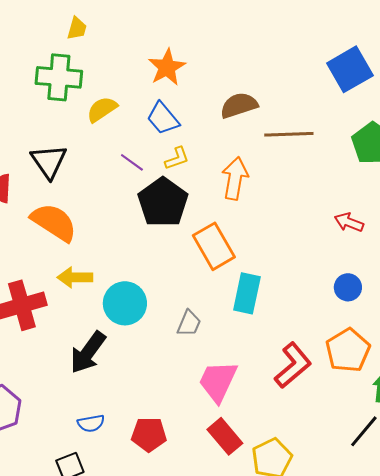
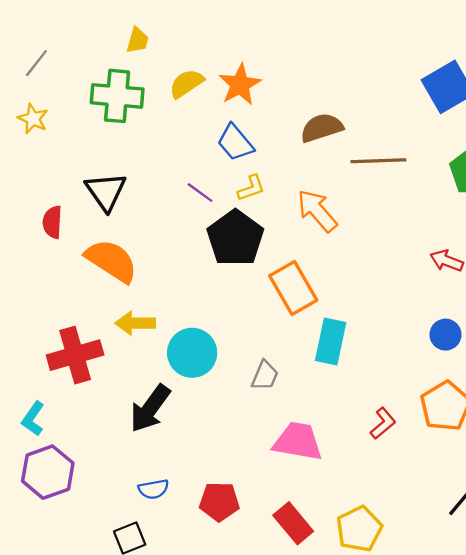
yellow semicircle: (102, 109) -> (186, 83), moved
orange arrow: (235, 178) -> (317, 211), turned -51
red L-shape: (293, 365) -> (383, 423), size x0.6
pink trapezoid: (218, 381) -> (298, 441), turned 75
red rectangle: (225, 436) -> (293, 523), moved

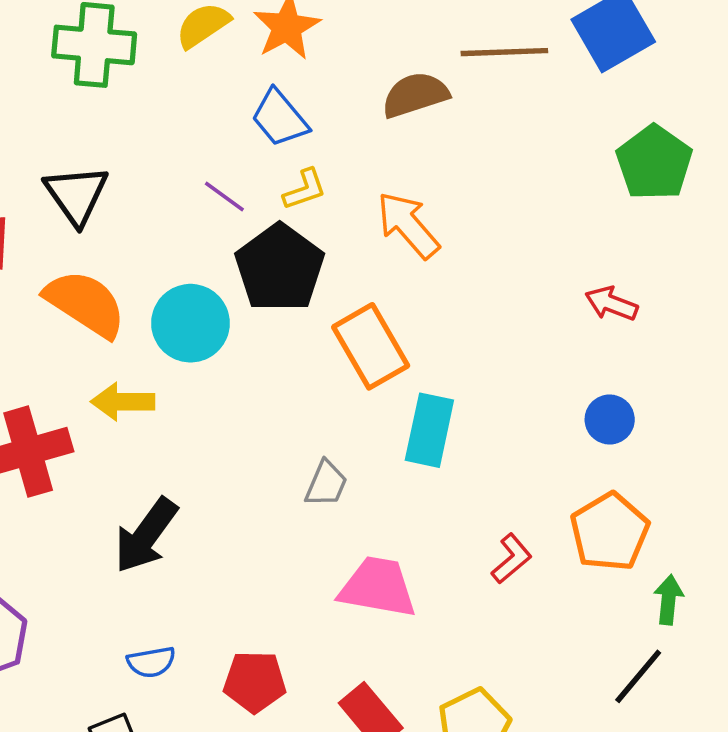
brown line: (378, 161) -> (504, 52), moved
cyan circle: (192, 353) -> (190, 323), moved

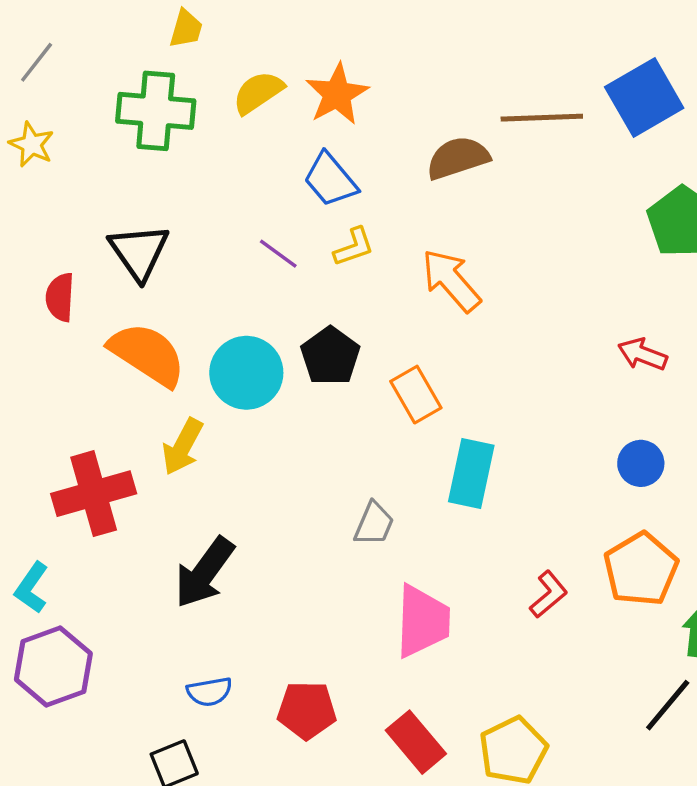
black pentagon: (280, 268) -> (330, 356), moved, size x0.7
orange rectangle: (371, 346) -> (416, 395), size x0.7
yellow arrow: (123, 402) -> (183, 447), turned -62
pink trapezoid: (378, 587) -> (423, 621), turned 82

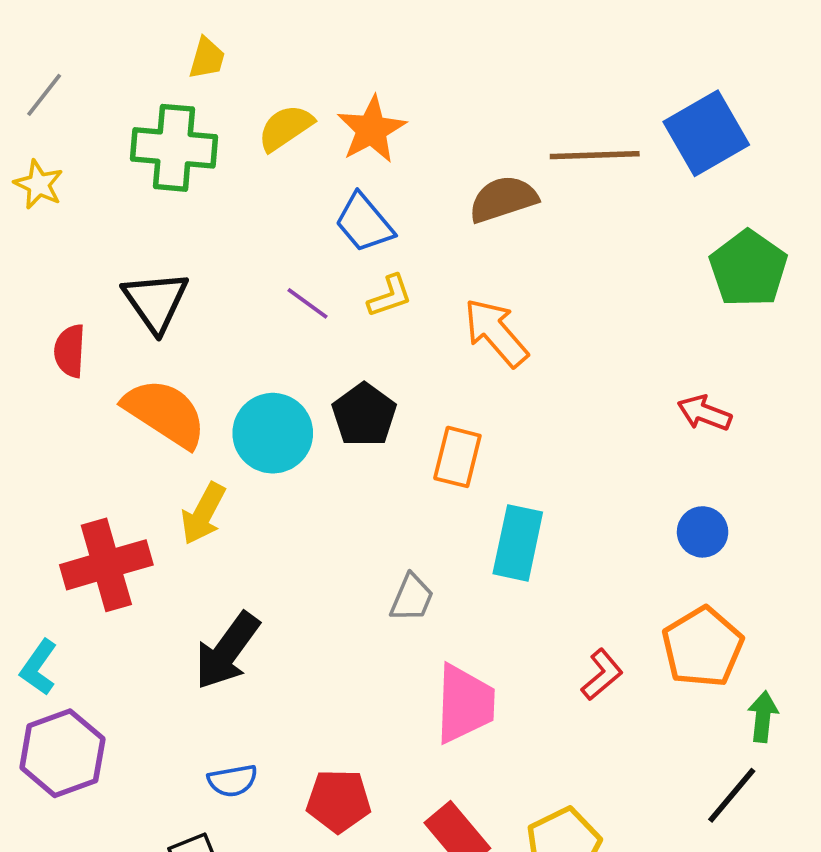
orange rectangle: (416, 395) -> (457, 457), turned 44

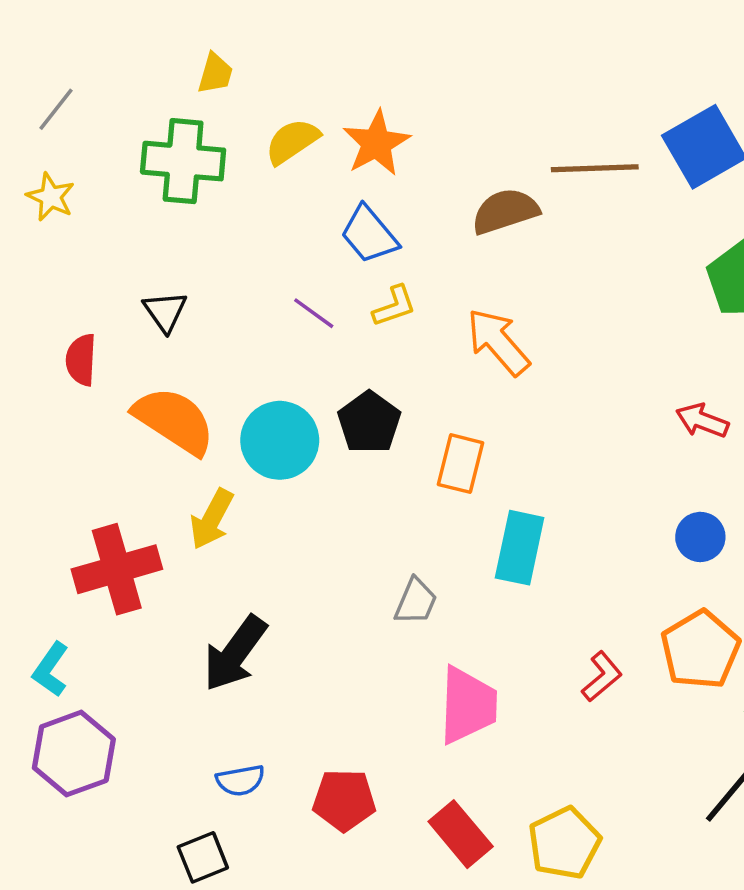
black triangle: (156, 301) -> (165, 311), size x0.7

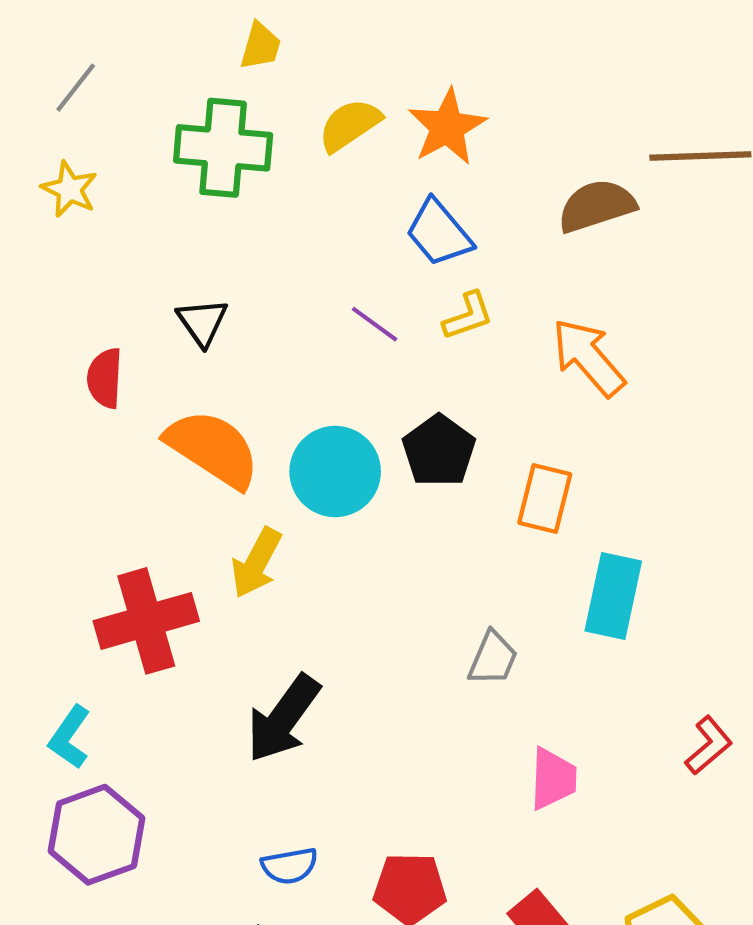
pink trapezoid: (468, 705) -> (553, 779), size x0.7

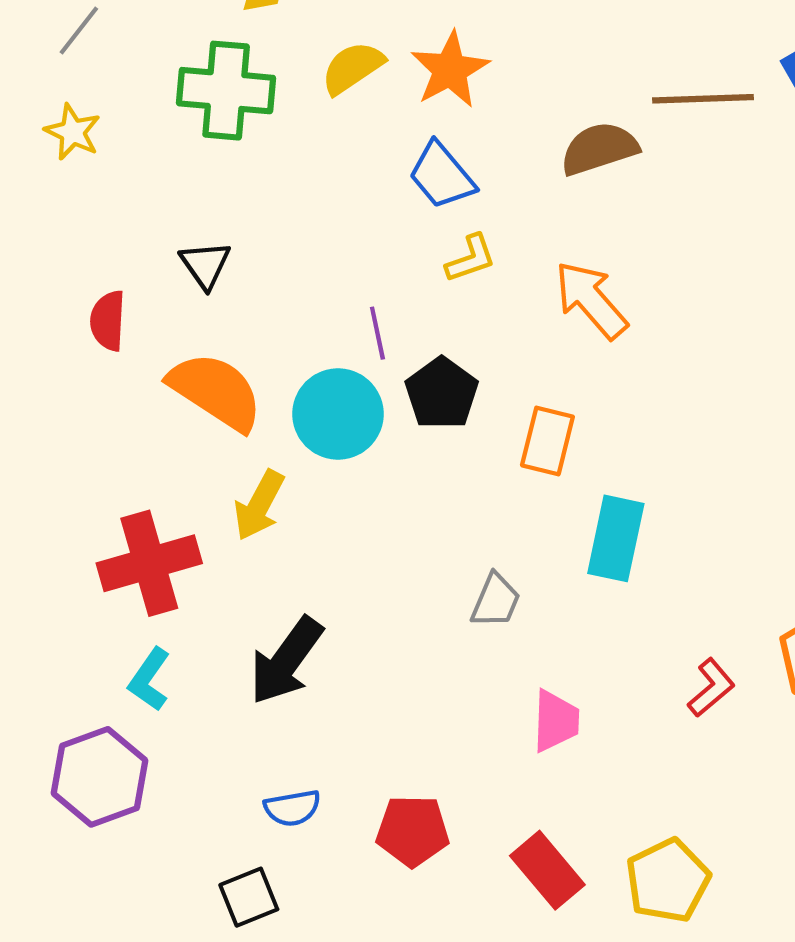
purple line: (375, 324) -> (377, 333), moved, turned 42
cyan L-shape: (70, 737) -> (149, 679), moved

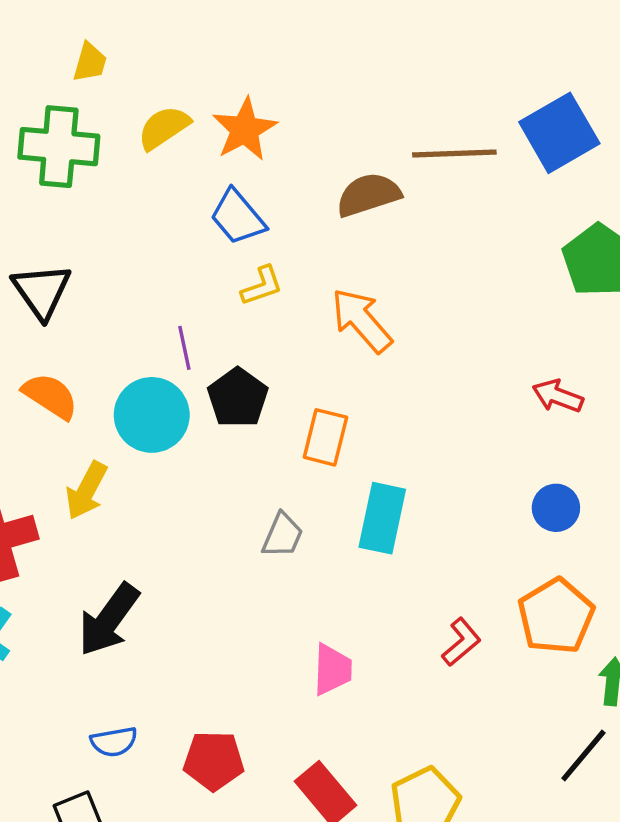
black triangle: (205, 265) -> (42, 291), size x1.4
orange semicircle: (216, 391) -> (50, 396), size x0.7
gray trapezoid: (496, 601) -> (282, 535), moved

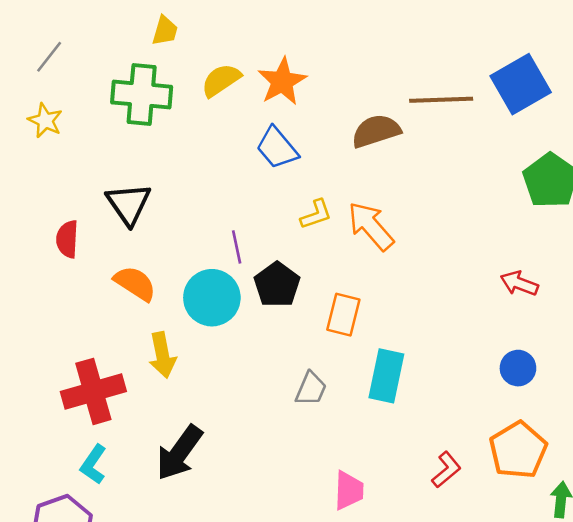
yellow L-shape: (262, 286) -> (316, 214), moved
yellow arrow: (86, 491) -> (162, 355), turned -39

